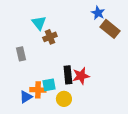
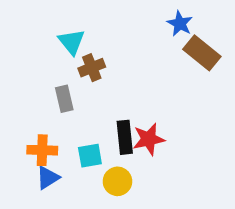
gray rectangle: (21, 54) -> (64, 99), moved
orange cross: (38, 90) -> (42, 150), moved

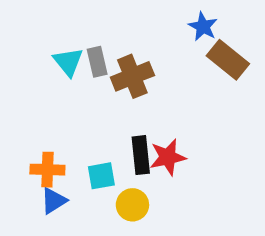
cyan triangle: (72, 42) -> (68, 62), moved
brown cross: (92, 68) -> (132, 76), moved, size x1.4
gray rectangle: (64, 99) -> (97, 62), moved

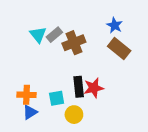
blue star: (203, 27) -> (115, 25), moved
brown rectangle: (228, 60) -> (119, 48), moved
gray rectangle: (97, 62) -> (54, 35), turned 63

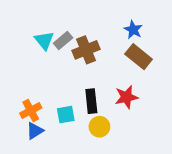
red star: (94, 88) -> (126, 97), moved
orange cross: (26, 95) -> (31, 111), turned -30
yellow circle: (74, 115) -> (99, 127), moved

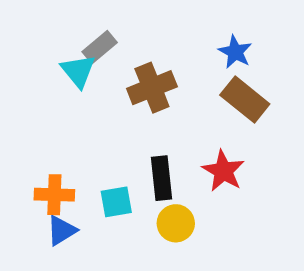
gray rectangle: (63, 40) -> (100, 47), moved
red star: (126, 97) -> (223, 171), turned -30
orange cross: (31, 111) -> (54, 195), turned 30

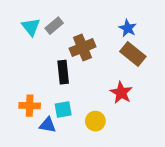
cyan triangle: (78, 71) -> (31, 27), moved
black rectangle: (161, 178) -> (63, 72), moved
blue triangle: (61, 230) -> (48, 125), moved, turned 42

